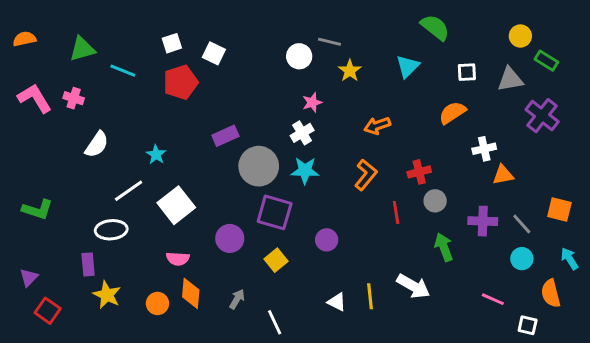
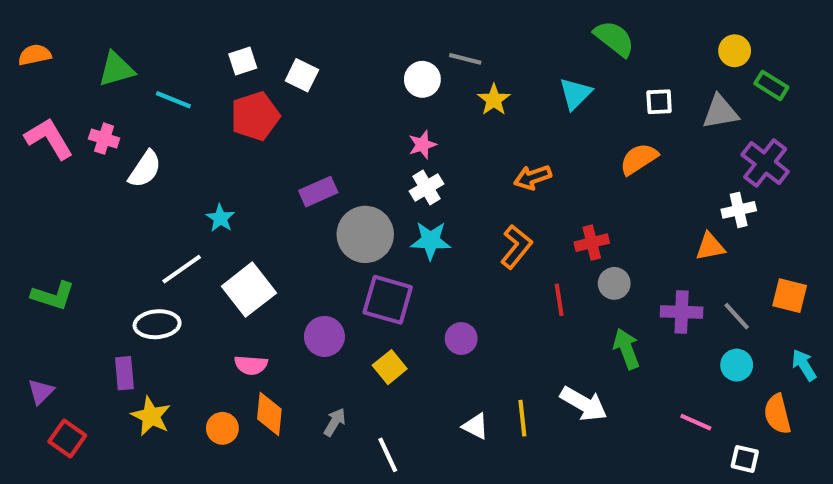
pink star: (312, 103) -> (422, 145), moved
white semicircle: (97, 144) -> (145, 169), moved
white cross: (484, 149) -> (739, 210), moved

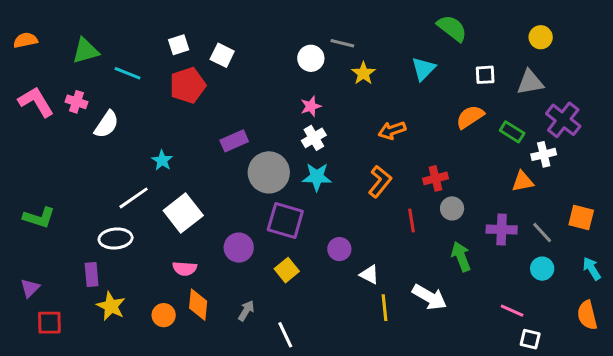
green rectangle: (771, 85) -> (512, 132), moved
orange semicircle: (777, 414) -> (587, 315), moved
white triangle: (475, 426) -> (369, 275), moved
red square: (67, 438) -> (49, 323), turned -36
white square: (745, 459) -> (530, 339), moved

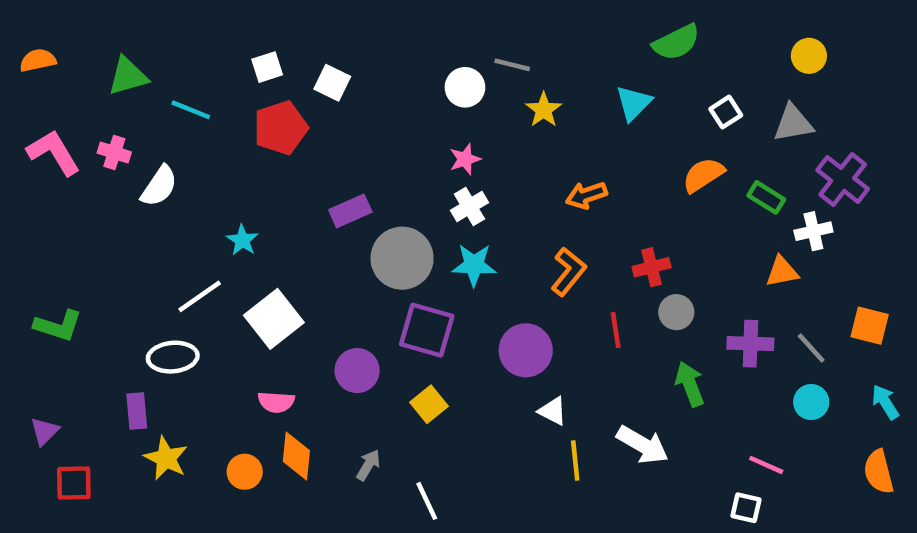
green semicircle: (452, 28) -> (676, 42), turned 116
white square: (485, 75) -> (726, 112), turned -30
purple circle: (339, 249) -> (526, 350), moved, size x1.5
white square: (530, 339) -> (746, 508), moved

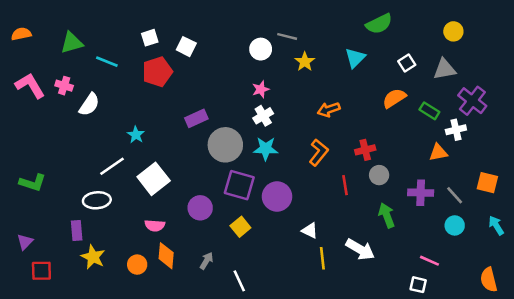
purple circle: (526, 350) -> (277, 196), moved
orange semicircle: (879, 472) -> (489, 280), moved

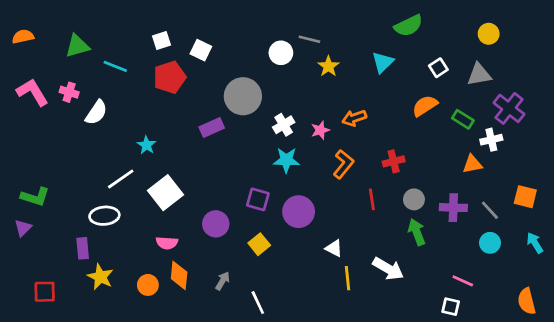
pink star: (261, 89) -> (320, 130), moved
gray circle: (225, 145) -> (243, 96), moved
gray circle: (379, 175) -> (414, 199), moved
purple square: (239, 185) -> (258, 199), size x0.7
purple triangle: (25, 242) -> (23, 228), moved

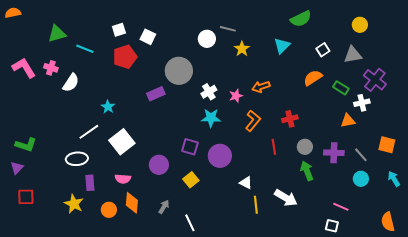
orange semicircle: (23, 36) -> (13, 13), moved
purple rectangle: (83, 248) -> (90, 183), moved
red square: (45, 292) -> (26, 197), moved

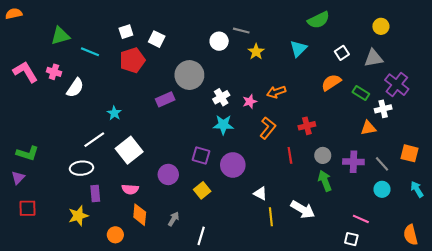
yellow star: (74, 204) -> (78, 216), turned 30
orange circle: (109, 210) -> (115, 235), moved
white line: (190, 223) -> (201, 236), turned 42

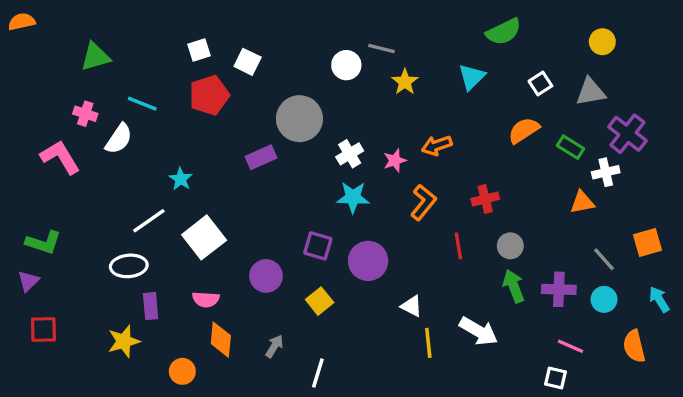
cyan line: (90, 52) -> (142, 104), moved
pink L-shape: (25, 72) -> (60, 157), moved
orange square: (410, 153) -> (648, 242), turned -30
purple cross: (353, 162) -> (559, 289), moved
orange semicircle: (411, 235) -> (634, 346), moved

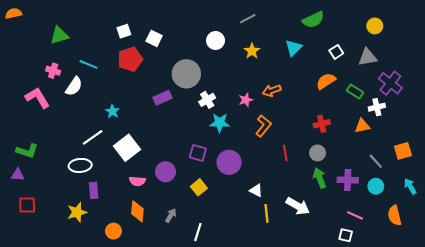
gray line: (381, 48) -> (248, 19), moved, turned -42
white cross: (350, 154) -> (207, 100), moved
red cross: (485, 199) -> (322, 124), moved
purple triangle: (28, 281) -> (18, 175), turned 48
pink semicircle: (206, 299) -> (137, 181), moved

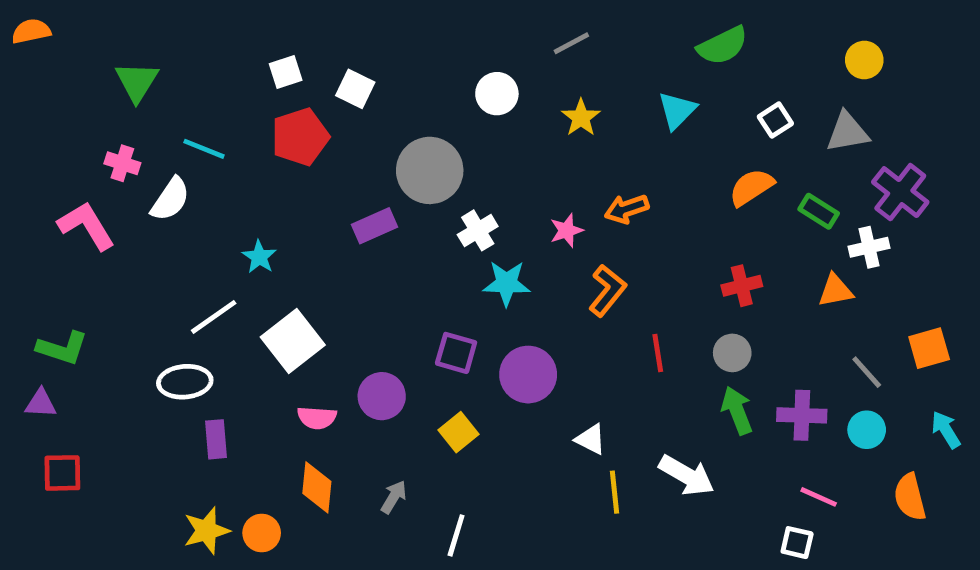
green triangle: (59, 35) -> (137, 82), turned -42
yellow star: (77, 212) -> (206, 531), moved

